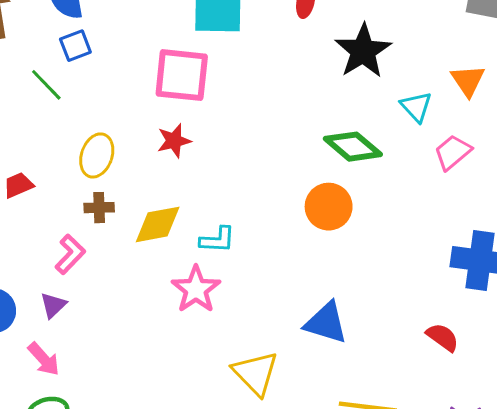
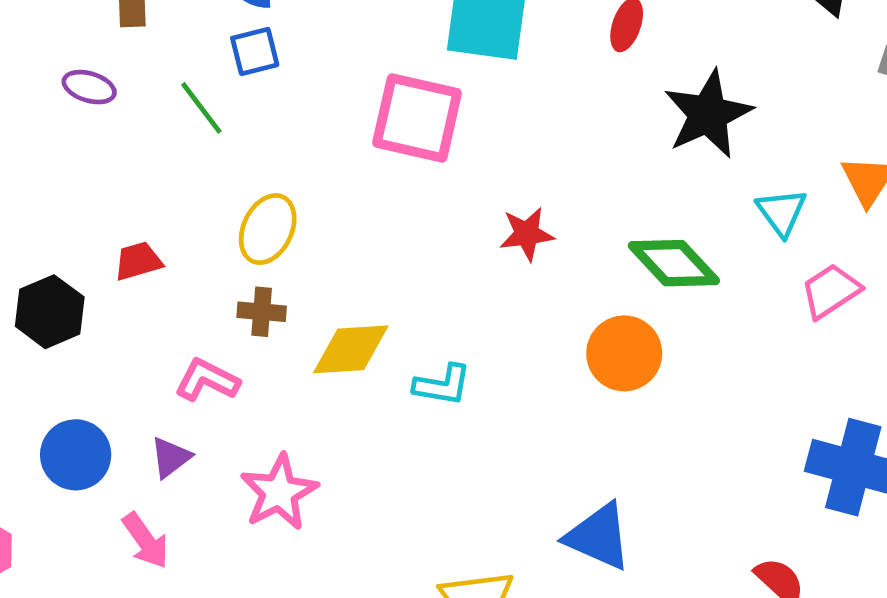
red star: (174, 141) -> (527, 234), moved
pink L-shape: (70, 254) -> (207, 380), turned -114
pink star: (196, 289) -> (279, 492), moved

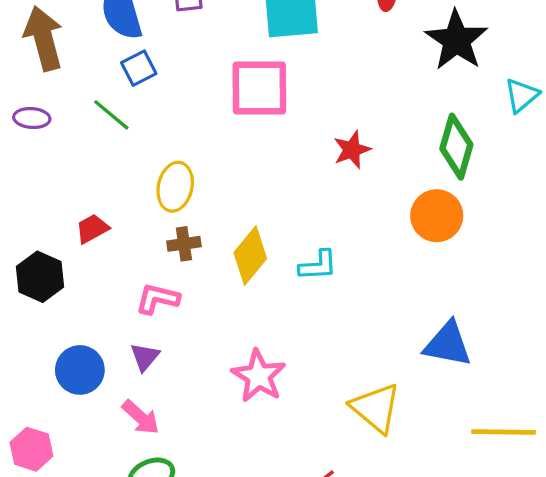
cyan triangle: (781, 212) -> (522, 95), turned 39
green diamond: (674, 263) -> (456, 147), turned 72
yellow diamond: (351, 349) -> (250, 256), turned -34
pink star: (279, 492) -> (259, 376), moved

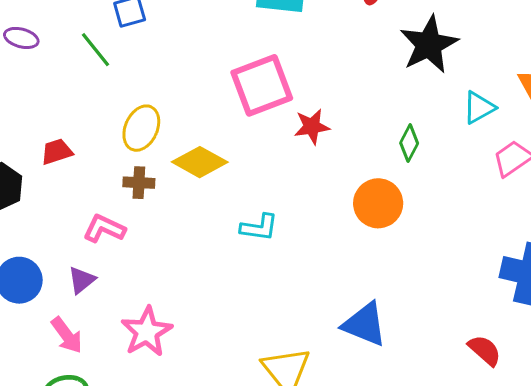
pink square: (259, 88) -> (262, 85), moved, turned -32
green diamond: (456, 147) -> (409, 143), size x0.6
yellow diamond: (250, 256) -> (200, 162), moved, turned 68
pink star: (259, 376) -> (147, 332), moved

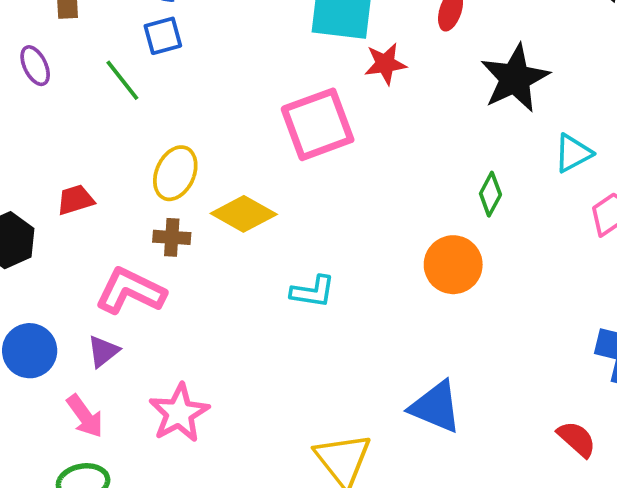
purple ellipse: (21, 38) -> (35, 66), turned 48
red star: (312, 127) -> (385, 64), moved
pink L-shape: (104, 229) -> (130, 291), size x1.4

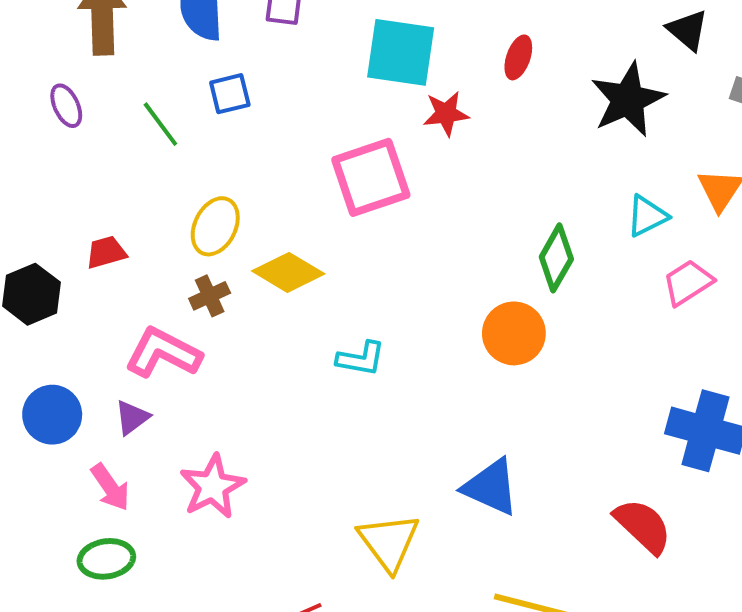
blue square: (163, 36) -> (230, 94), moved
black star: (515, 78) -> (628, 100), moved
green diamond: (490, 194) -> (556, 258), size x1.4
brown cross: (172, 237) -> (210, 296), turned -30
red semicircle: (577, 439) -> (643, 526), size x1.4

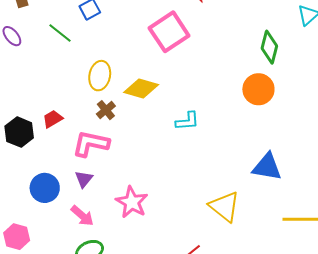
red trapezoid: (106, 252) -> (53, 119), moved

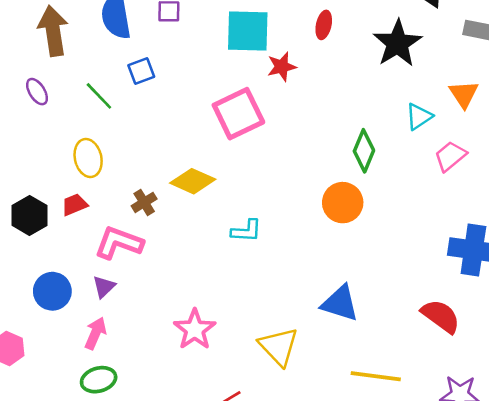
yellow ellipse: (100, 76) -> (88, 158), moved, turned -32
pink star: (132, 202) -> (195, 329), moved
pink arrow: (82, 216) -> (95, 333), turned -115

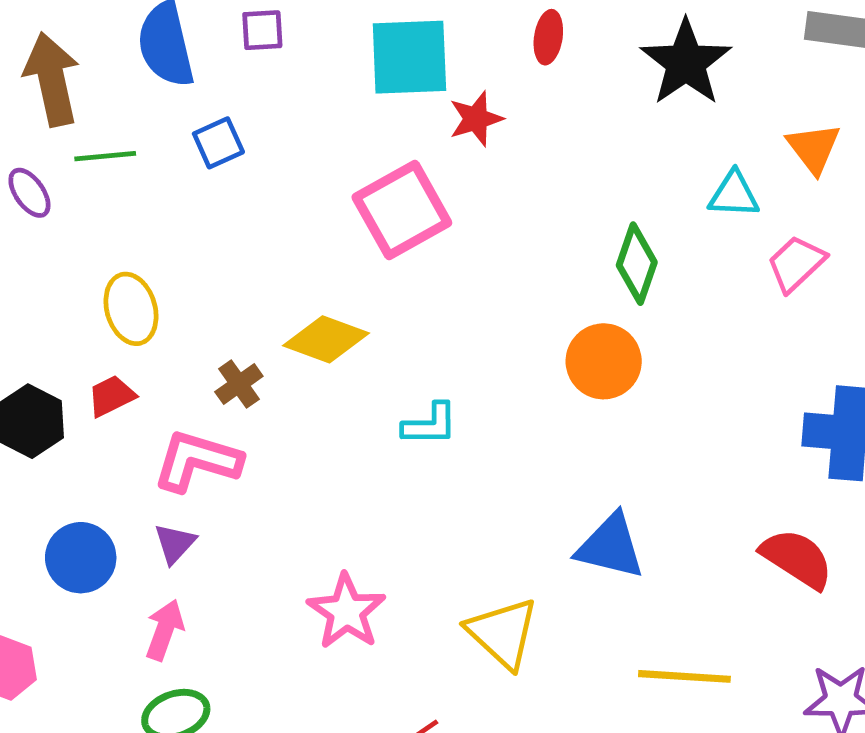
green line: (99, 96) -> (105, 156), moved, turned -48
cyan triangle: (419, 117) -> (734, 195), turned 40

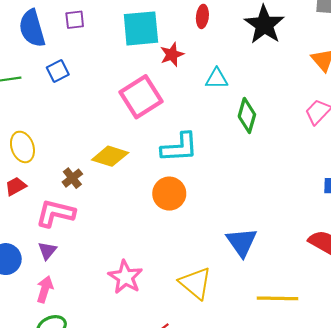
cyan triangle: (734, 195) -> (217, 79), moved
orange circle: (604, 361) -> (169, 194), moved
cyan L-shape: (430, 424) -> (179, 147), moved, size x1.5
blue triangle: (610, 546) -> (242, 242), turned 44

